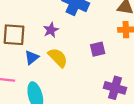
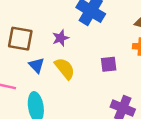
blue triangle: (32, 57) -> (36, 65), turned -42

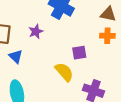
yellow semicircle: (65, 69) -> (64, 72), moved

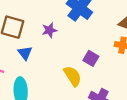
purple square: (79, 53) -> (91, 58), turned 32

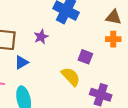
blue triangle: (25, 53) -> (22, 62), turned 48

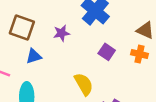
purple square: (85, 57) -> (107, 52), moved

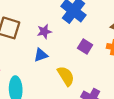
blue triangle: (34, 56) -> (41, 55), moved

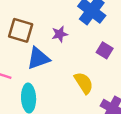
blue triangle: (41, 55) -> (38, 58), moved, size x1.5

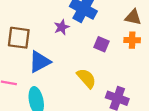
purple star: (60, 34) -> (62, 27), moved

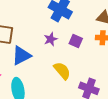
purple star: (62, 27) -> (51, 39), moved

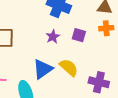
blue triangle: (21, 56) -> (43, 69), moved

